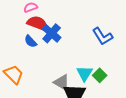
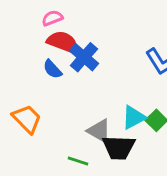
cyan triangle: (85, 73) -> (134, 117), turned 30

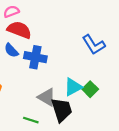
blue cross: (84, 57) -> (35, 57), moved, turned -30
black trapezoid: (119, 147) -> (62, 110), turned -110

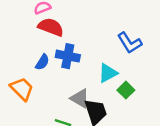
blue semicircle: (11, 50) -> (42, 62), moved, turned -105
cyan triangle: (73, 87) -> (108, 73), moved

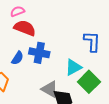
blue L-shape: (130, 43) -> (92, 41), turned -145
green square: (126, 90) -> (89, 82), size x1.5

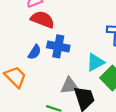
gray triangle: (50, 89) -> (70, 86), turned -36

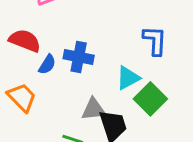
red semicircle: (42, 19) -> (25, 41), moved

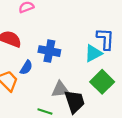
blue semicircle: (47, 64) -> (26, 68), moved
cyan triangle: (128, 78) -> (93, 53), moved

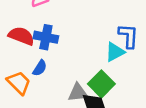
blue cross: (49, 51) -> (46, 37), moved
green square: (102, 82) -> (101, 84), moved

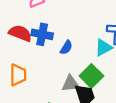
blue semicircle: (40, 68) -> (66, 47), moved
orange trapezoid: (19, 83) -> (18, 75), turned 45

